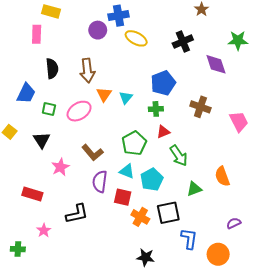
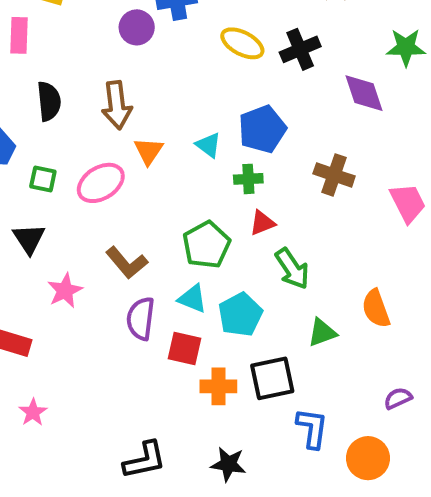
yellow ellipse: (136, 38) -> (242, 43), moved
cyan triangle: (126, 98) -> (208, 145), moved, turned -32
black L-shape: (77, 214) -> (145, 460), moved
orange cross: (140, 217) -> (218, 386), turned -30

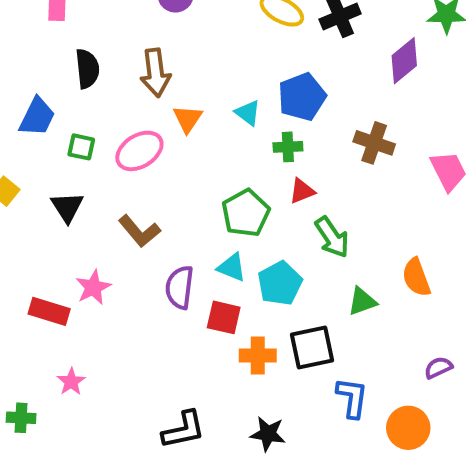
purple diamond: (364, 93) -> (404, 61), turned 69
brown L-shape: (127, 263) -> (139, 231), moved
pink star: (65, 291) -> (93, 287), moved

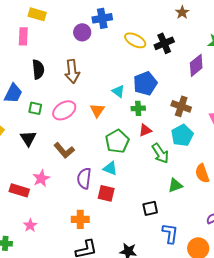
orange triangle: (188, 119) -> (97, 110), moved
cyan pentagon: (280, 283) -> (182, 135), moved
black square: (312, 348) -> (150, 208), size x0.7
orange cross: (258, 356) -> (80, 219), moved

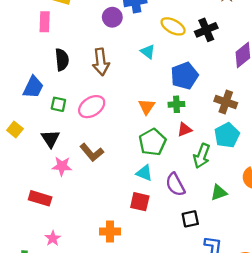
cyan triangle: (118, 91) -> (148, 52), moved
orange triangle: (97, 110) -> (147, 107), moved
green arrow: (160, 153) -> (202, 156), turned 55
pink star: (41, 178) -> (62, 166), moved, turned 30
purple semicircle: (84, 178) -> (175, 185), moved, turned -35

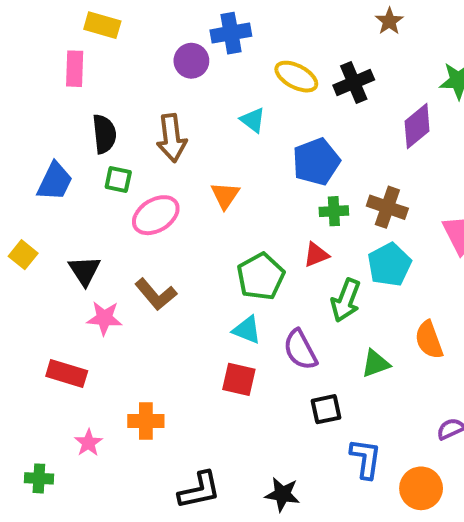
green square: (58, 104) -> (118, 180), moved
green cross: (176, 104) -> (334, 211), moved
orange triangle: (147, 107) -> (225, 195), moved
orange cross: (110, 231) -> (146, 421), moved

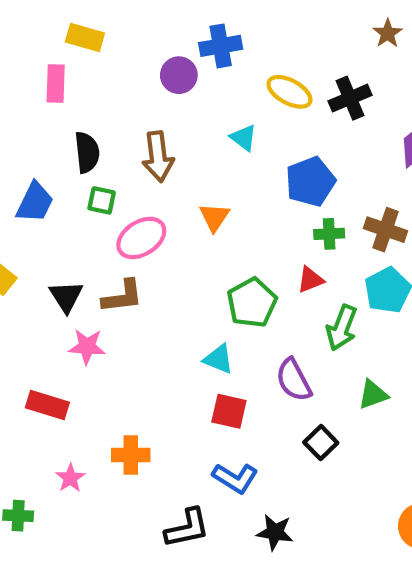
brown L-shape: (156, 294) -> (122, 296), moved, turned -57
cyan triangle: (247, 330) -> (219, 359), moved
black square: (326, 409) -> (321, 443), turned -32
blue L-shape: (366, 459) -> (235, 478), moved, turned 114

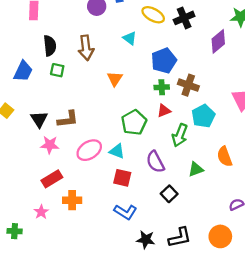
brown cross: (386, 230) -> (188, 85), moved
green cross: (329, 234) -> (162, 87), moved
pink ellipse: (141, 238) -> (89, 150), moved
red rectangle: (47, 405) -> (52, 179), moved, turned -48
black L-shape: (187, 528) -> (180, 238), moved

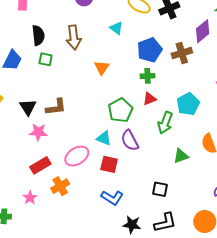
brown cross: (188, 85) -> (182, 53), moved, turned -36
pink ellipse: (89, 150) -> (77, 156), moved
purple semicircle: (155, 162) -> (130, 140), moved
black square: (169, 194) -> (160, 189), moved, turned -35
orange cross: (72, 200) -> (60, 186), turned -30

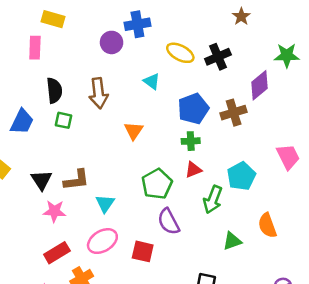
cyan triangle: (104, 138) -> (105, 203), moved, turned 42

